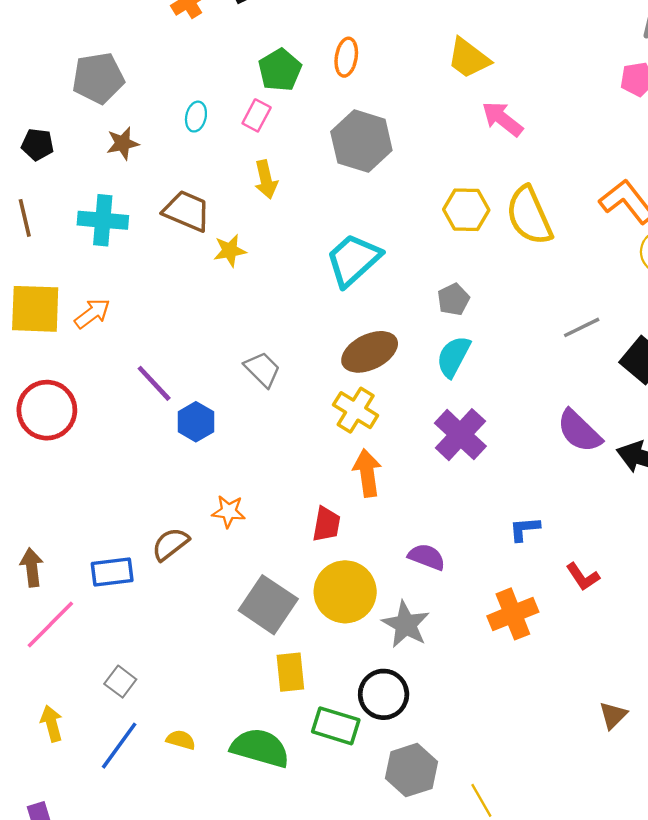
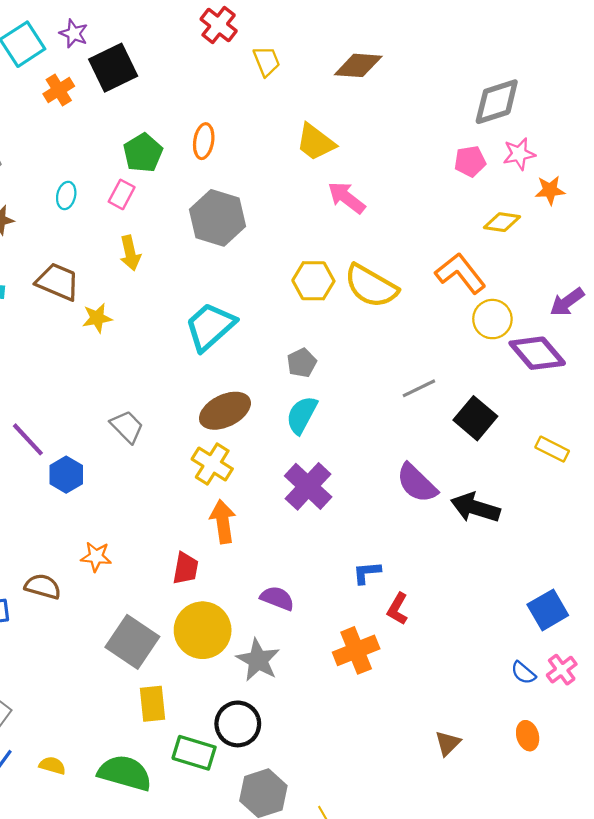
yellow semicircle: (529, 216) -> (371, 286), turned -36
brown semicircle: (170, 544) -> (43, 587), turned 54
red L-shape: (583, 577) -> (398, 609), moved, turned 64

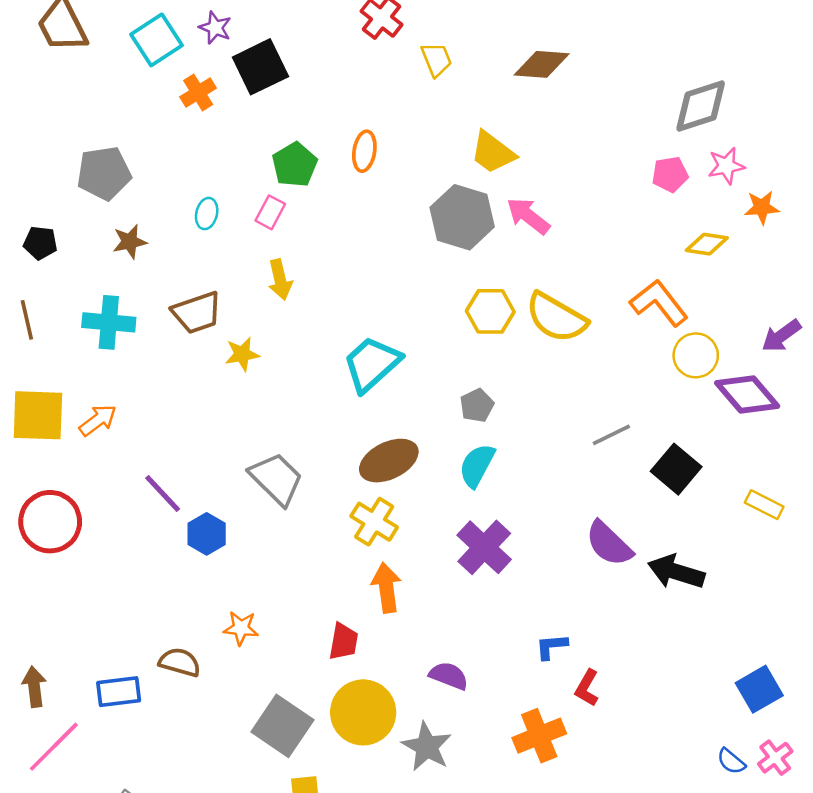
gray hexagon: (218, 218) -> (462, 217), moved
brown trapezoid: (58, 282) -> (197, 313), turned 138
gray trapezoid: (127, 427) -> (276, 479), size x1.4

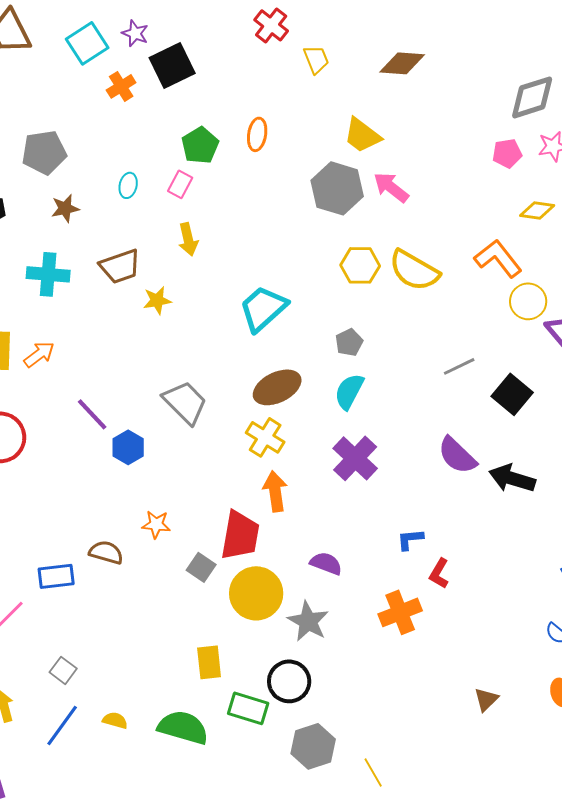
red trapezoid: (344, 641) -> (240, 535), size x1.6
gray square: (282, 726) -> (201, 567), moved, size x0.6

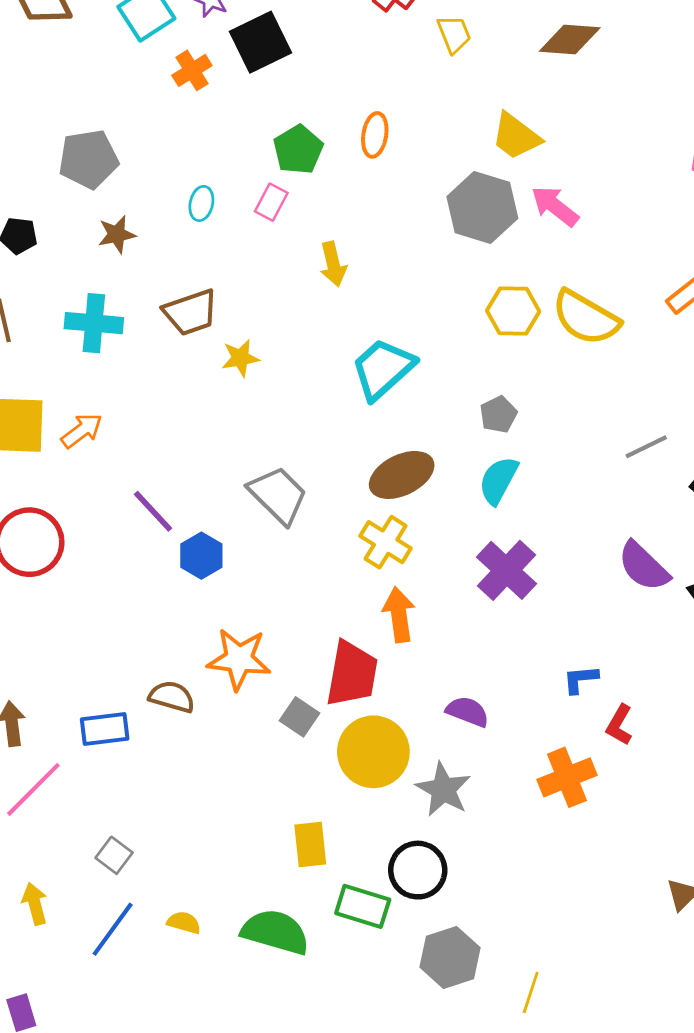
yellow arrow: (188, 239) -> (333, 264), moved
orange star: (156, 524) -> (239, 659), size x1.6
yellow line: (373, 772) -> (531, 992), turned 48

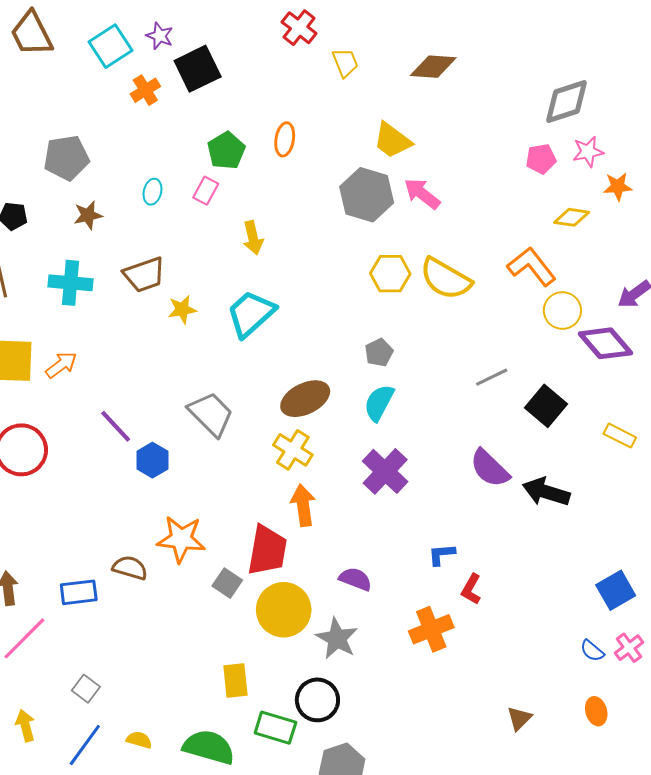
cyan trapezoid: (383, 369) -> (251, 314), moved

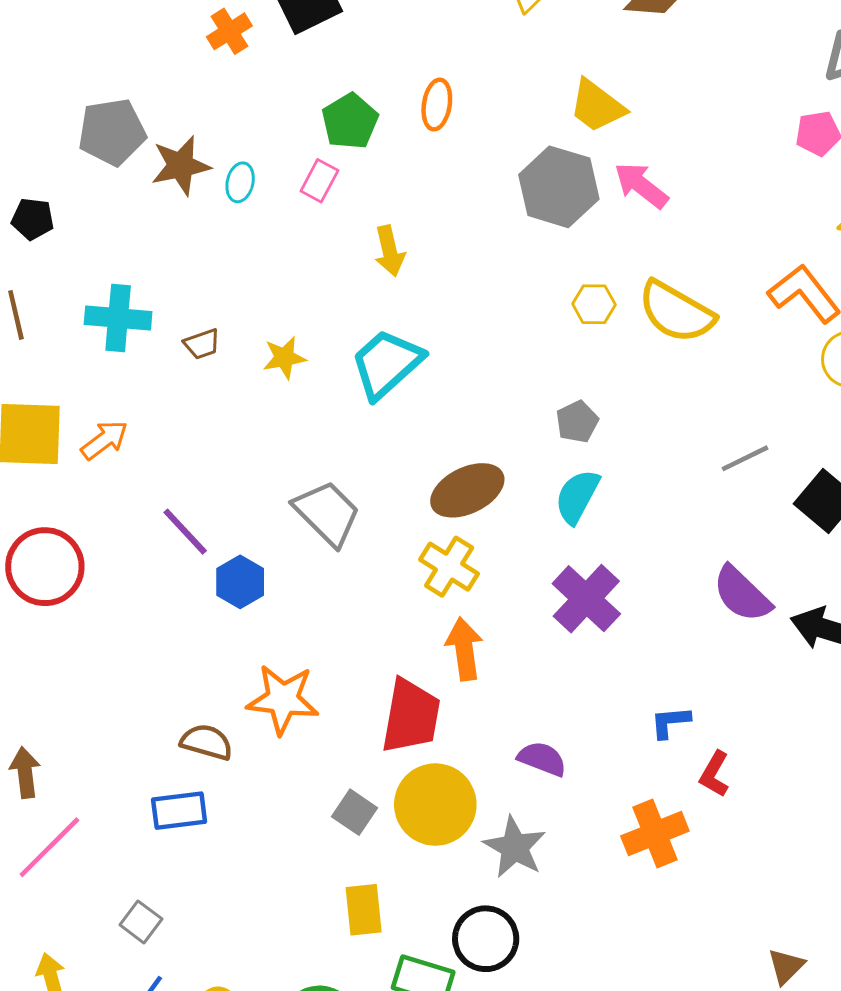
brown star: (88, 215) -> (181, 166), moved, size x1.4
yellow hexagon: (390, 274) -> (594, 304), size x0.7
brown trapezoid: (144, 275) -> (202, 344), moved, size x0.6
gray square: (227, 583) -> (354, 812), moved
blue rectangle: (79, 592) -> (179, 811), moved

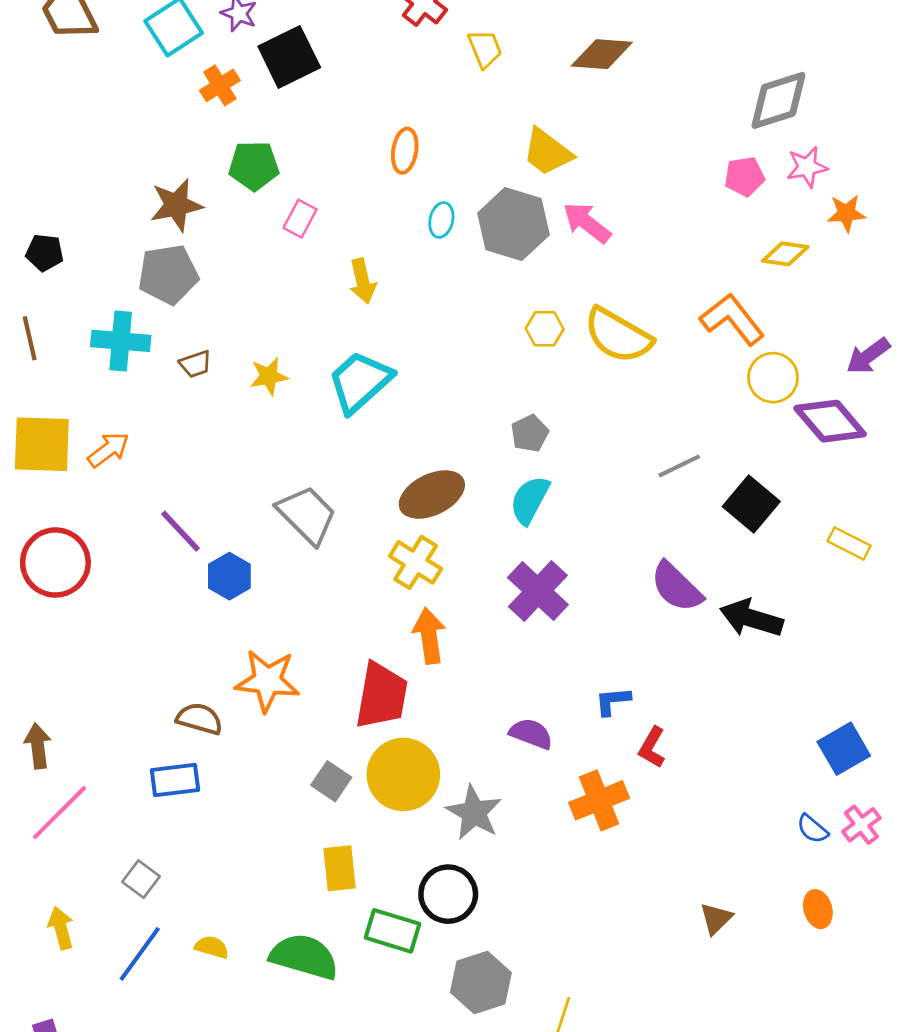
green pentagon: (350, 121) -> (254, 166), moved, turned 30
gray pentagon: (112, 132) -> (168, 274), moved
cyan ellipse: (240, 182) -> (441, 220), moved
purple semicircle: (542, 759) -> (531, 734), moved

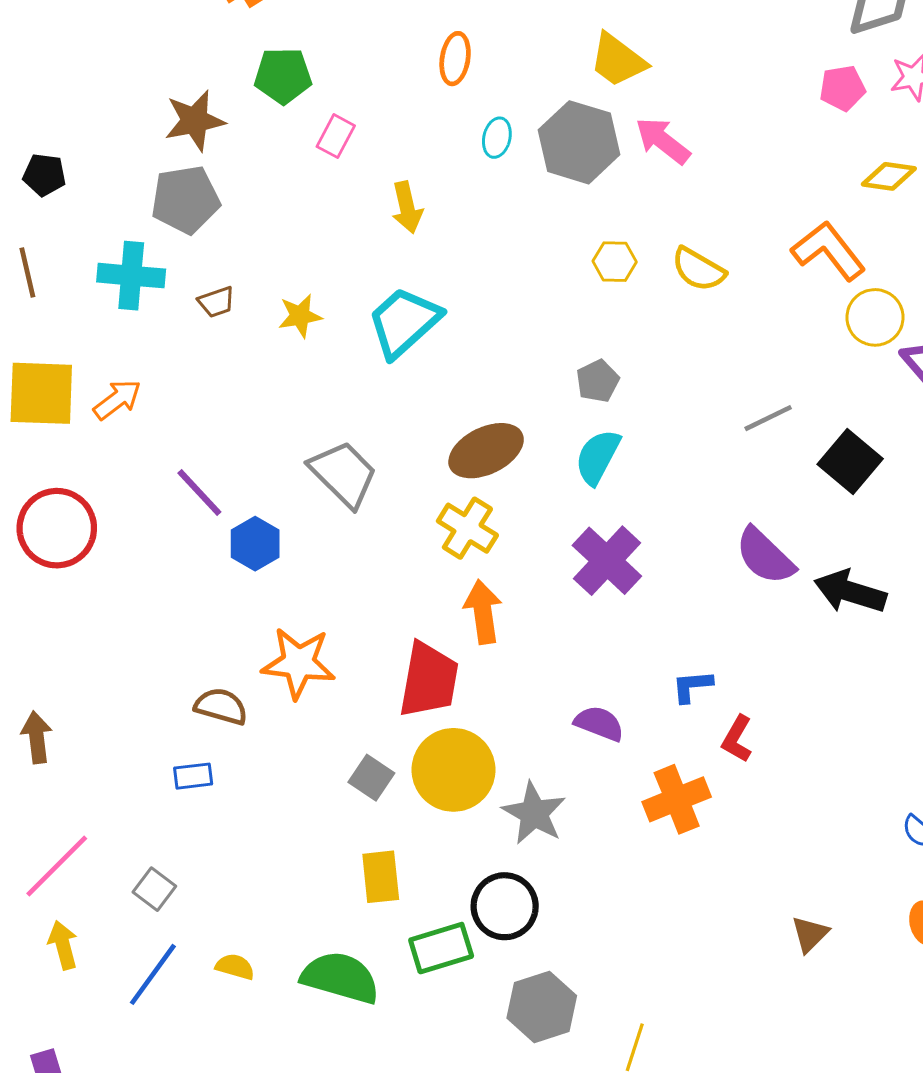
yellow semicircle: (618, 335) -> (698, 269), size x0.7
blue rectangle: (175, 780) -> (193, 776), size x0.7
pink line: (59, 813) -> (57, 866), moved
green rectangle: (392, 931) -> (441, 948), turned -34

